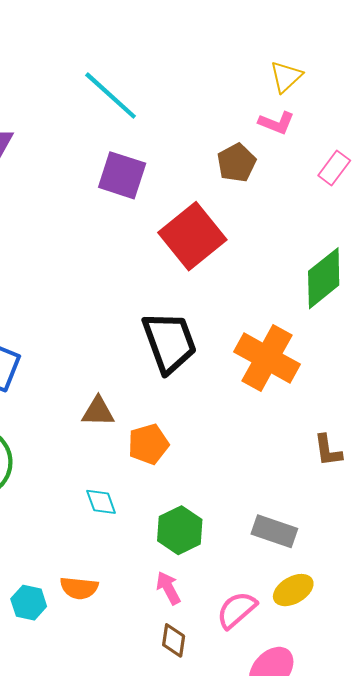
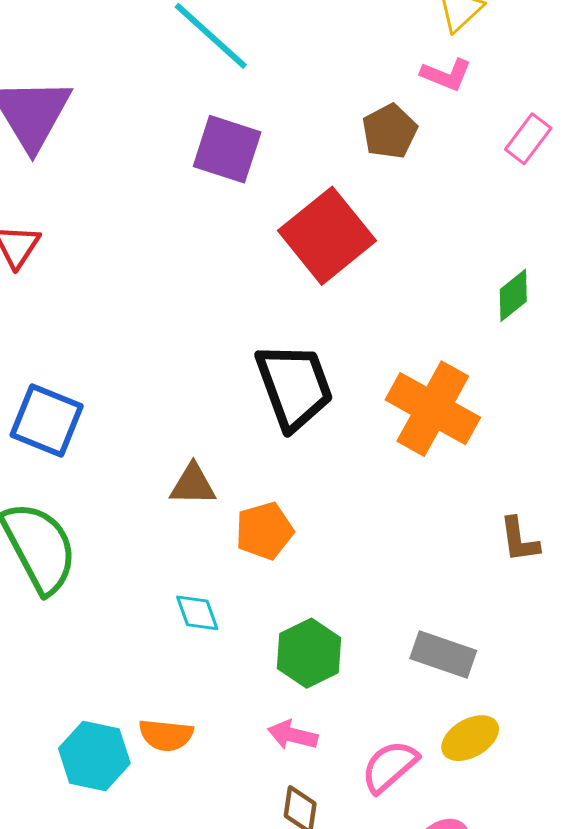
green diamond: (324, 278) -> (513, 295), size x0.6
pink arrow: (168, 588) -> (293, 735), turned -48
cyan hexagon: (29, 603) -> (94, 756), size x1.4

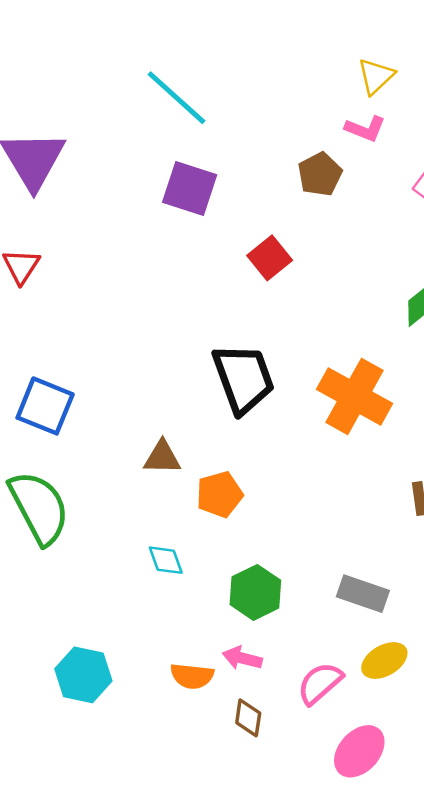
red square: (327, 236) -> (270, 258), size x0.6
orange semicircle: (166, 735) -> (192, 676), moved

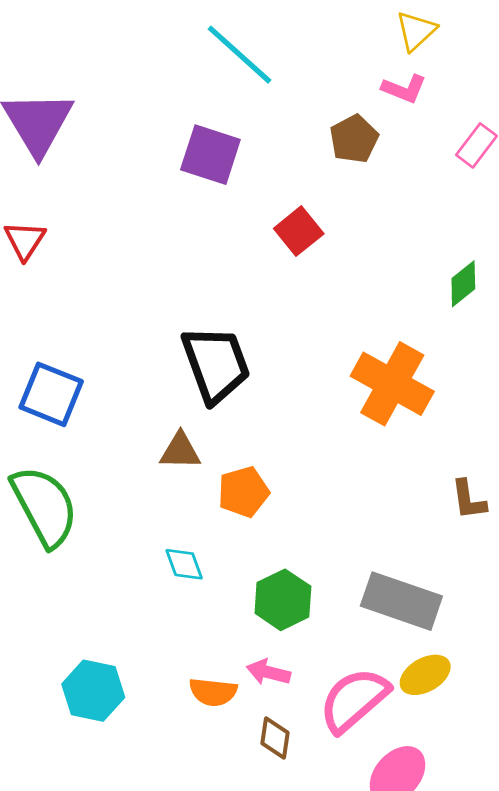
cyan line: (176, 98) -> (239, 55), moved
black trapezoid: (243, 379) -> (216, 364), moved
gray rectangle: (363, 594) -> (401, 601), size x1.4
pink semicircle: (320, 683) -> (354, 700), size x1.4

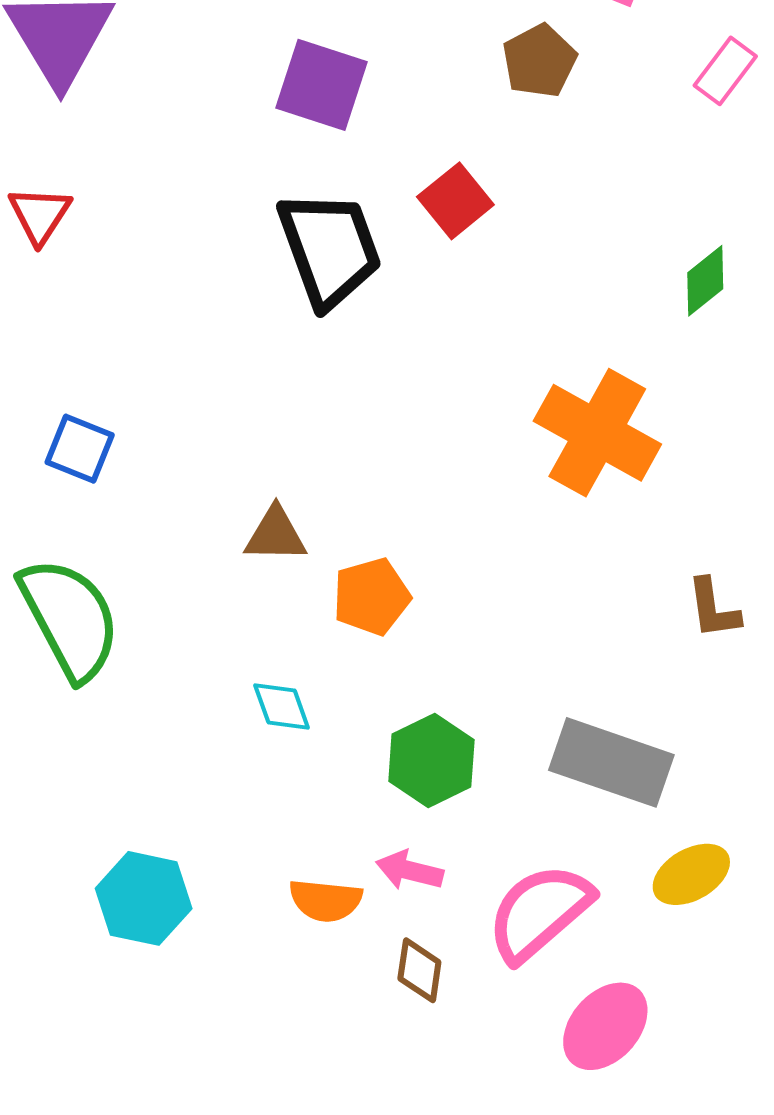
black trapezoid: (216, 364) -> (330, 249), moved
blue square: (51, 394) -> (80, 449), size x0.7
yellow ellipse: (425, 675) -> (691, 874), moved

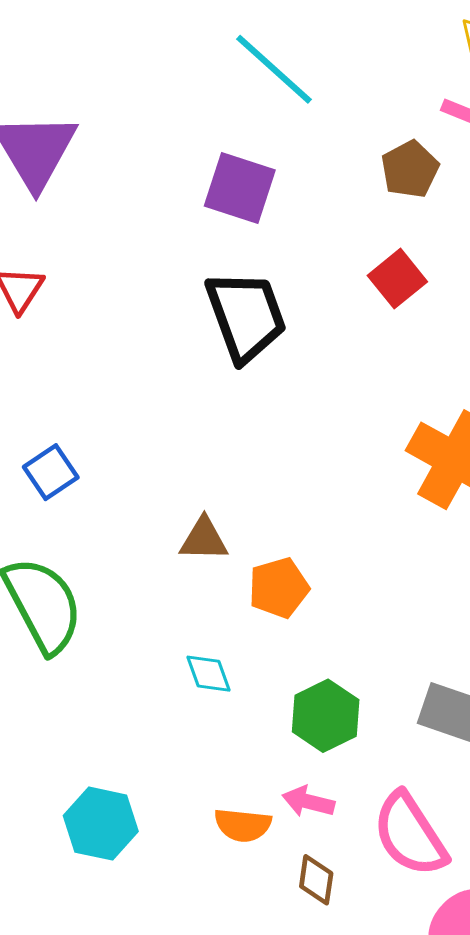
red square: (455, 201) -> (397, 279), moved
blue square: (80, 449) -> (51, 472), turned 34
pink semicircle: (539, 912) -> (410, 834), turned -82

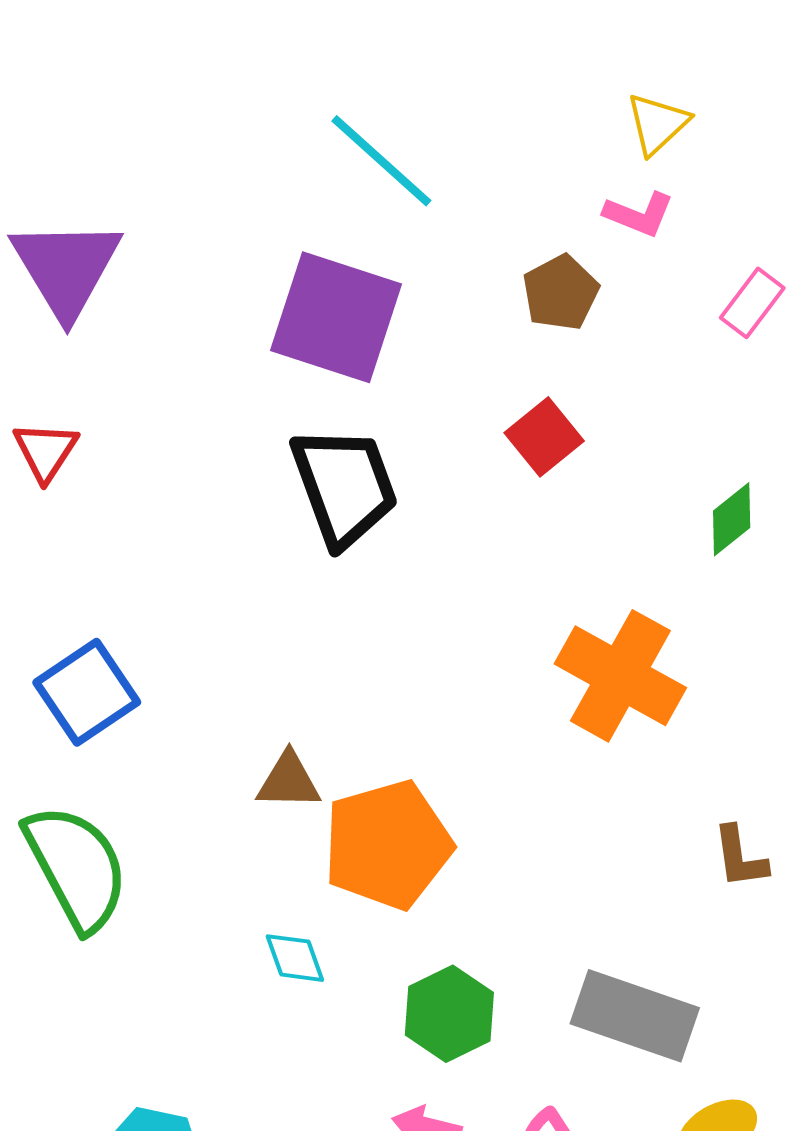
purple square: (240, 188) -> (336, 317), size x1.4
blue square: (51, 472) -> (87, 692), size x1.4
orange pentagon: (279, 588) -> (388, 845), size x1.6

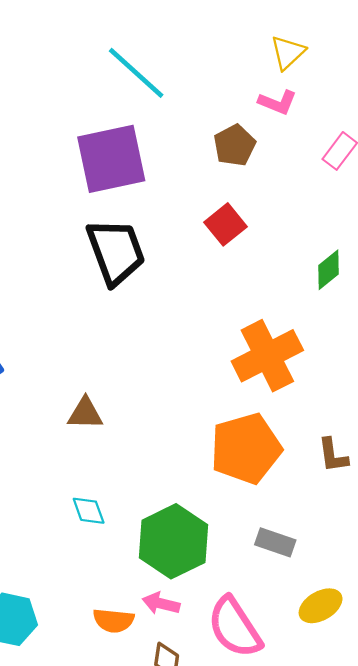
purple square: (336, 317) -> (111, 159), turned -30
orange cross: (620, 676) -> (267, 356), turned 34
orange pentagon: (388, 845) -> (246, 449), moved
green hexagon: (449, 1014) -> (173, 541), size x1.4
gray rectangle: (635, 1016) -> (275, 542), size x0.6

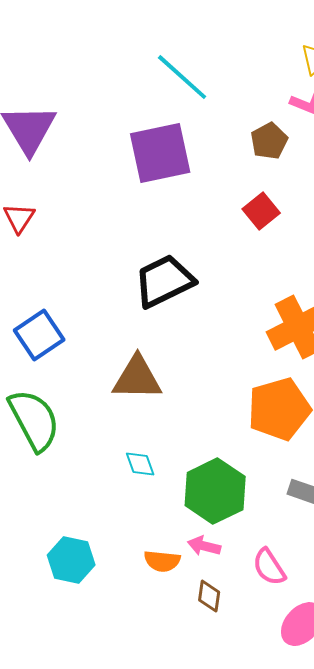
black trapezoid: (116, 252) -> (164, 281), moved, turned -96
brown triangle: (85, 413) -> (137, 378), size x1.6
pink semicircle: (235, 627) -> (269, 567), size x0.7

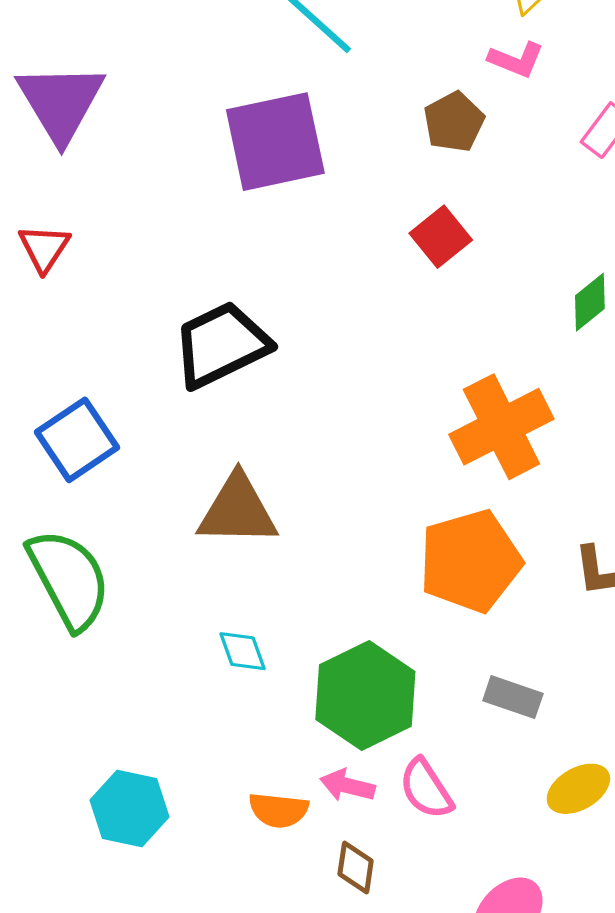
black trapezoid: (164, 281) -> (221, 345), moved
pink semicircle: (269, 567) -> (426, 789), moved

